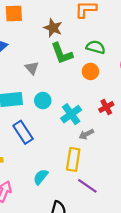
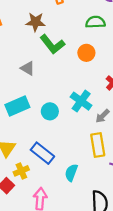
green semicircle: (96, 47) -> (95, 22), moved
cyan circle: (43, 101) -> (50, 111), moved
blue rectangle: (23, 132) -> (42, 153), moved

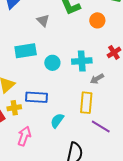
cyan cross: (81, 101) -> (82, 61), turned 36
blue rectangle: (42, 153) -> (37, 97), turned -50

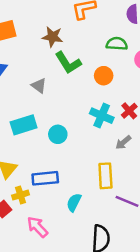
cyan cross: (82, 61) -> (102, 116), moved, turned 36
gray arrow: (97, 79) -> (123, 142), moved
pink arrow: (24, 136) -> (38, 227), turned -54

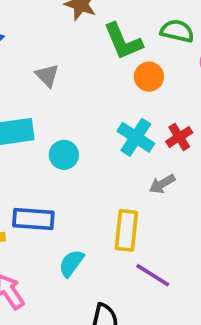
green L-shape: (68, 63) -> (123, 41), moved

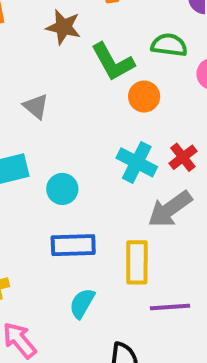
gray arrow: (162, 184) -> (170, 209), size x1.6
blue rectangle: (33, 219) -> (73, 245), moved
purple line: (153, 275) -> (170, 307), turned -30

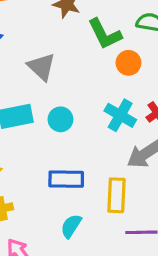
gray triangle: (36, 106) -> (41, 67), size x1.4
cyan circle: (62, 189) -> (60, 119), moved

